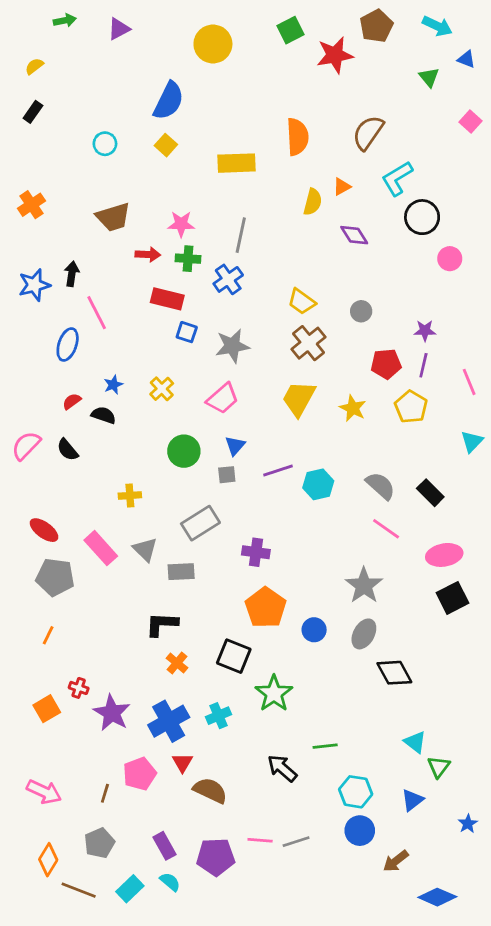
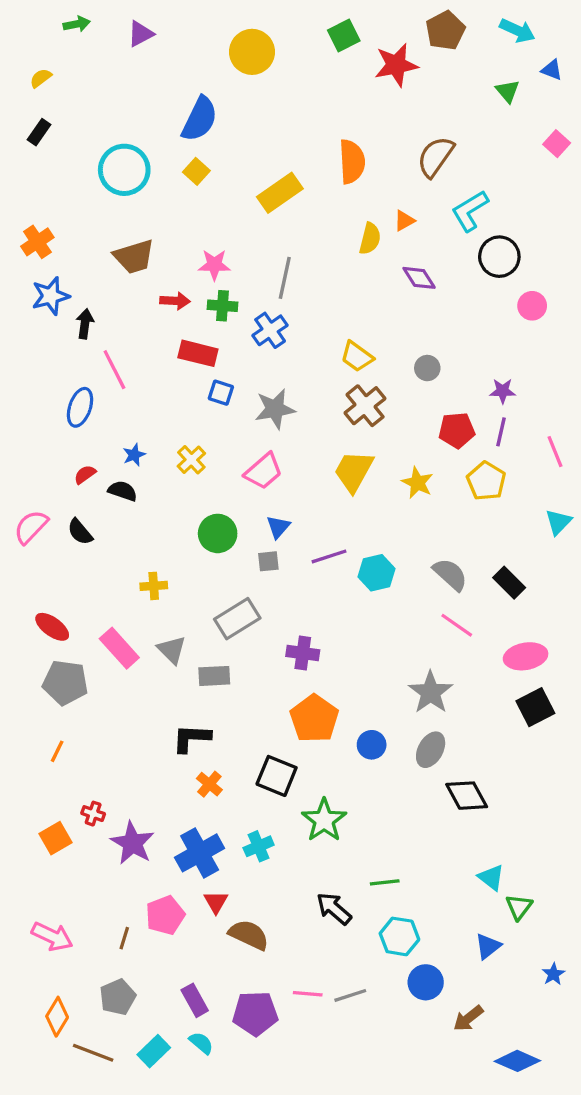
cyan circle: (105, 144) -> (124, 170), size x1.8
yellow rectangle: (236, 163) -> (280, 193), turned -33
blue star: (34, 285) -> (51, 296), moved
cyan hexagon: (356, 792) -> (399, 936), moved

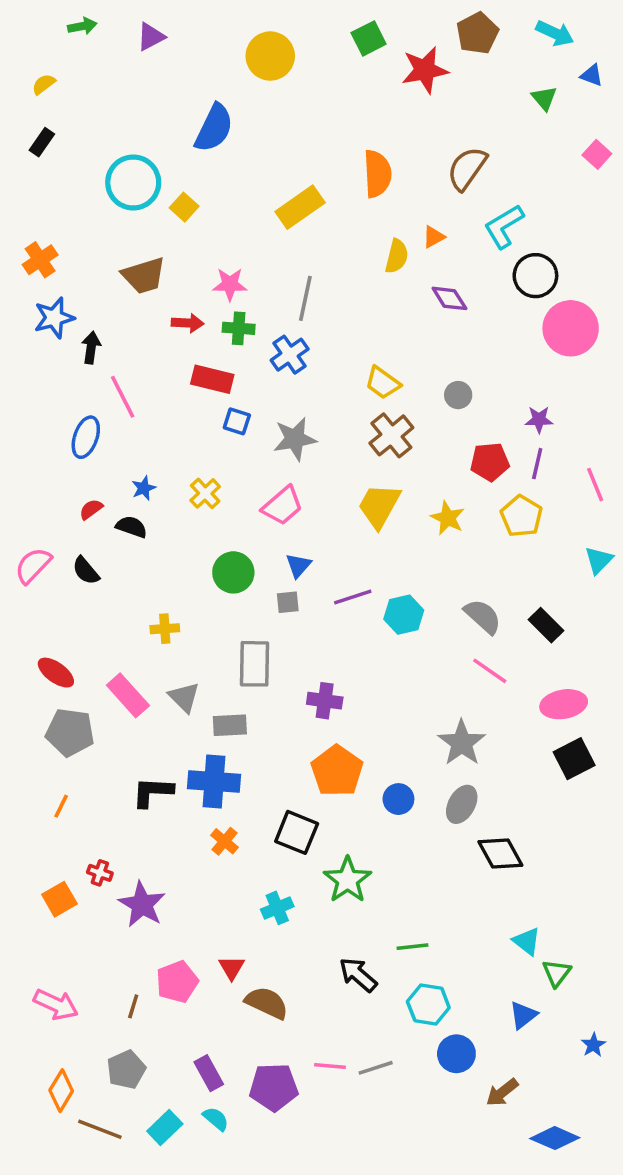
yellow square: (196, 171) -> (184, 207), moved
pink circle: (532, 306) -> (571, 328), size x1.8
gray rectangle: (237, 619) -> (254, 664), turned -57
black L-shape: (191, 738) -> (153, 792), moved
blue cross: (200, 853) -> (214, 781), moved, turned 33

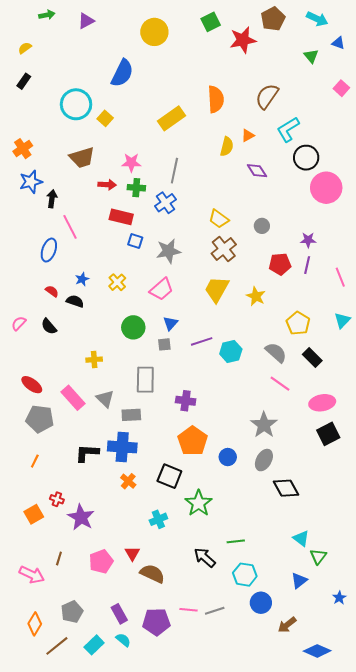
red semicircle: (91, 509) -> (52, 291), turned 72
yellow pentagon: (521, 516) -> (298, 323), moved
pink semicircle: (33, 565) -> (19, 323), size x0.7
brown line: (133, 1006) -> (59, 559), moved
brown line: (100, 1129) -> (57, 646), turned -60

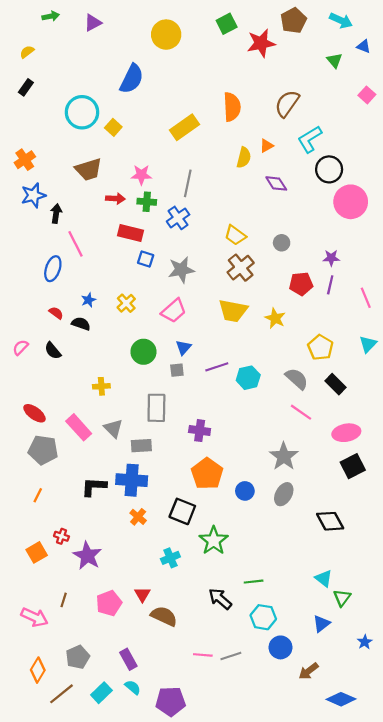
yellow trapezoid: (217, 289) -> (233, 311), turned -108
black diamond: (286, 488) -> (330, 521), moved
purple pentagon: (156, 622) -> (170, 701), moved

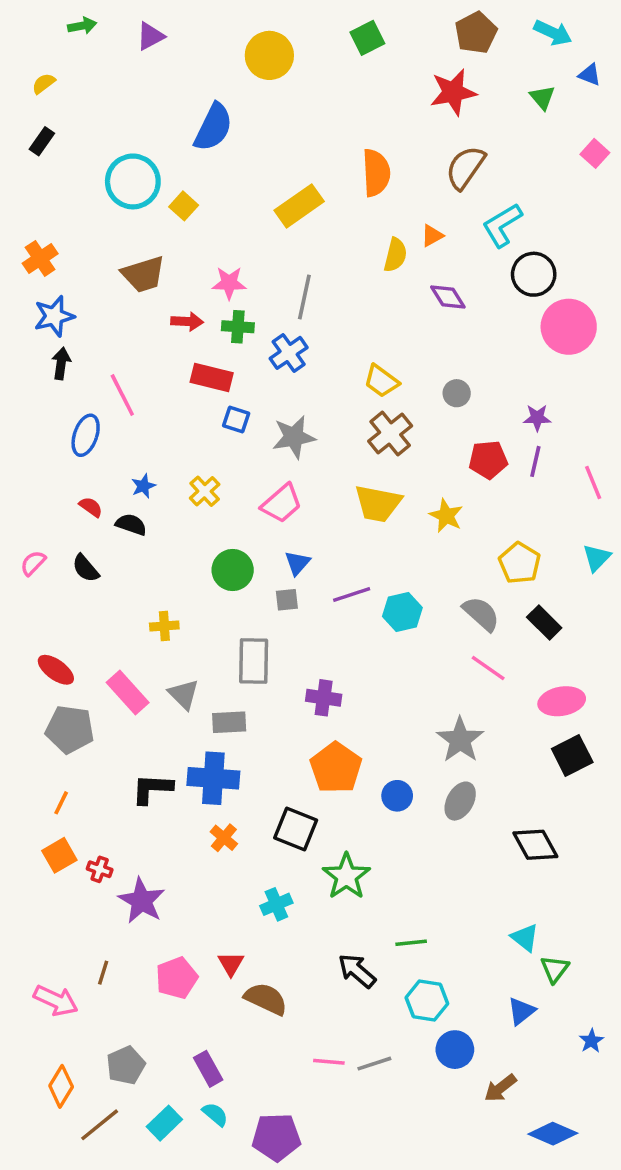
red star: (261, 43) -> (453, 92), moved
black arrow: (56, 214) -> (61, 363), moved
orange square: (37, 552) -> (59, 855), moved

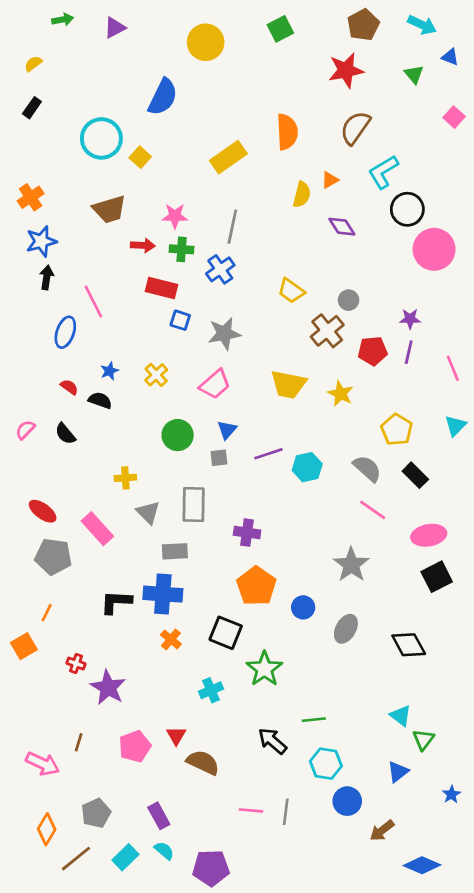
brown cross: (390, 433) -> (327, 331), moved
gray triangle: (184, 694) -> (148, 513), moved
gray ellipse: (460, 801) -> (346, 629), moved
orange square: (59, 855) -> (24, 646), moved
gray line: (374, 1064) -> (286, 812), turned -65

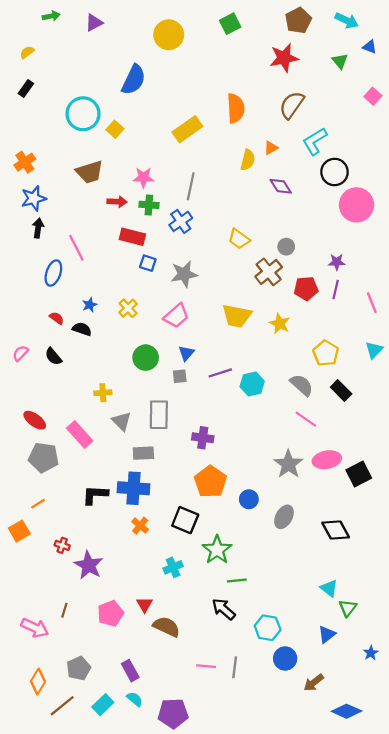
pink ellipse: (429, 535) -> (327, 460), moved
orange line: (47, 613) -> (38, 504), turned 32
green line: (314, 720) -> (237, 581), moved

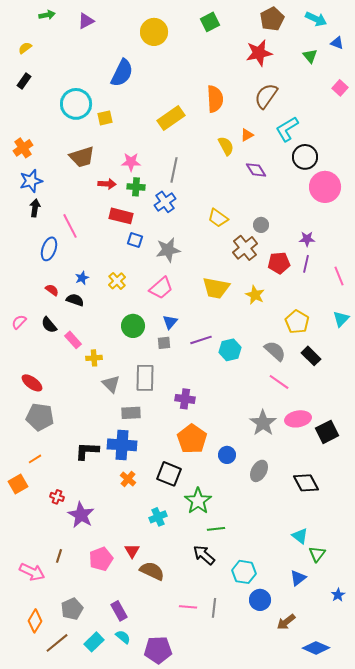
yellow square: (115, 129) -> (105, 118), turned 35
yellow semicircle: (248, 160) -> (226, 146), turned -42
pink rectangle: (80, 434) -> (73, 340), moved, size x0.7

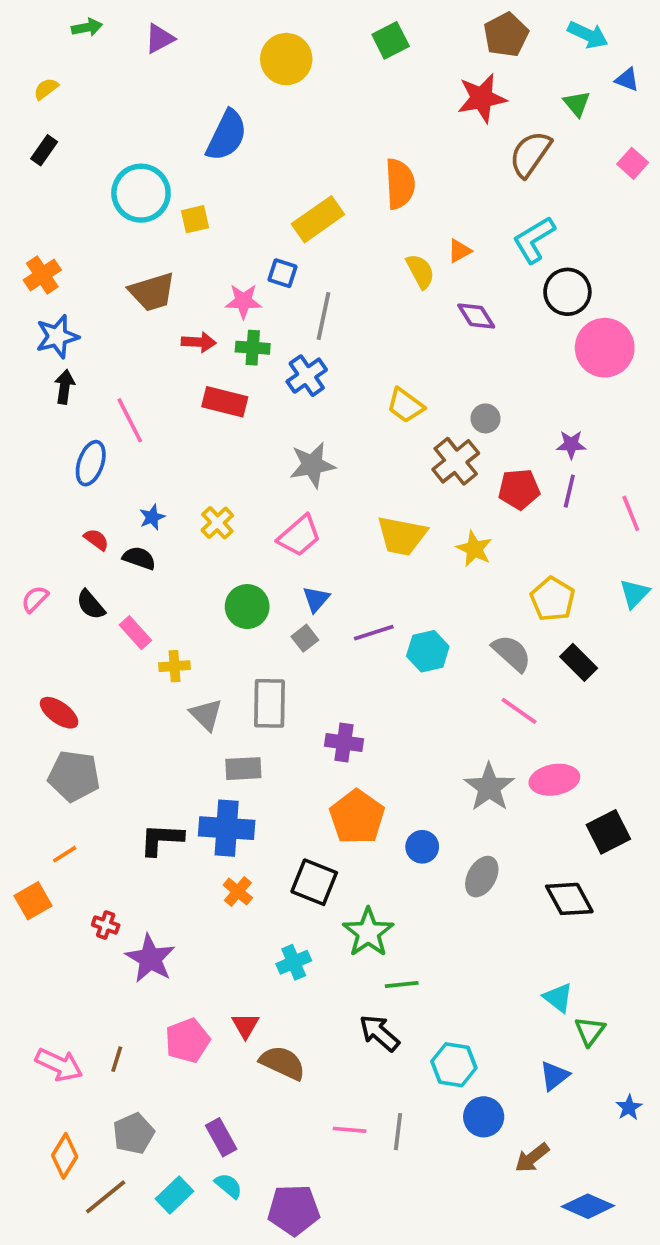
brown semicircle: (266, 96) -> (530, 154), moved
blue square: (135, 240) -> (283, 273), moved
gray square: (164, 343) -> (305, 638), turned -32
black square: (327, 432) -> (608, 832), moved
brown line: (59, 556) -> (117, 1059), moved

